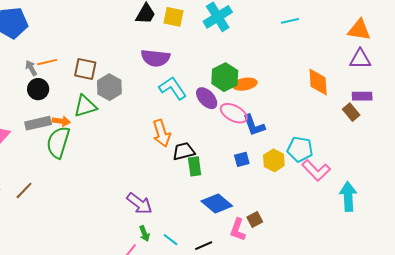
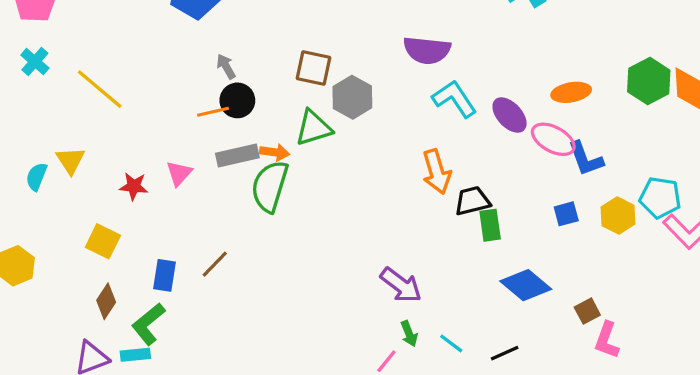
orange line: (47, 62) -> (213, 112), moved
green hexagon: (225, 77) -> (649, 81), moved
pink L-shape: (238, 230) -> (607, 340), moved

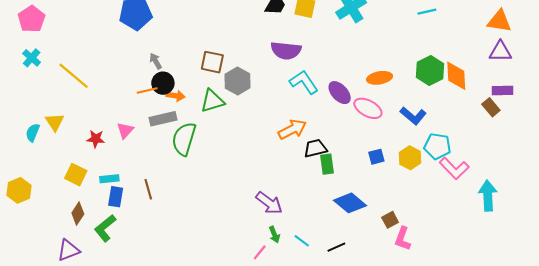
orange arrow: (275, 152) -> (176, 96), moved
blue L-shape: (586, 159) -> (413, 116), moved, turned -30
orange arrow: (437, 172) -> (292, 129), turned -100
brown line: (215, 264) -> (148, 189), turned -60
cyan rectangle: (135, 355) -> (109, 179), moved

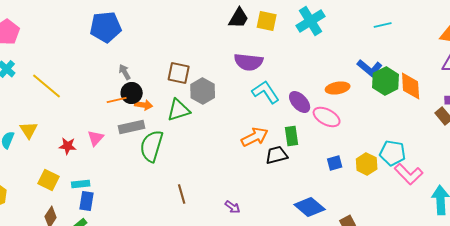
blue L-shape: (413, 116) -> (370, 68), moved
green rectangle: (327, 164) -> (292, 136), moved
brown line: (148, 189) -> (182, 194), moved
purple arrow: (269, 203) -> (233, 207), size x0.6

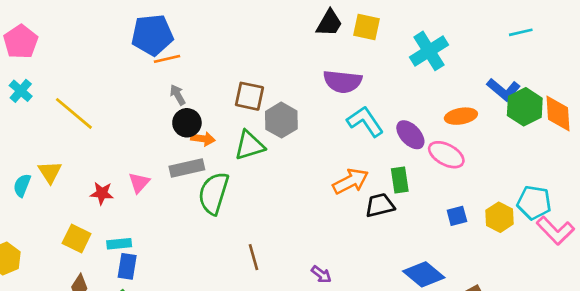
cyan cross: (311, 21) -> (429, 51), moved
orange line: (117, 100) -> (167, 59), moved

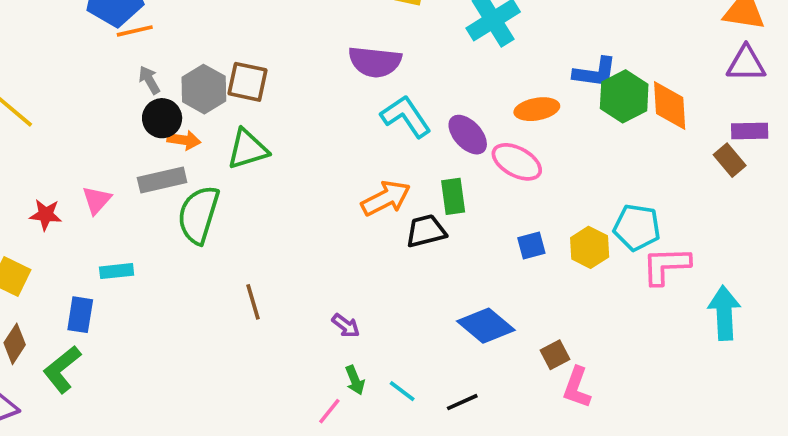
blue L-shape: (503, 90) -> (595, 73), turned -32
gray hexagon: (281, 120) -> (204, 89), moved
pink L-shape: (555, 231) -> (666, 266), turned 132
cyan rectangle: (119, 244) -> (117, 271), moved

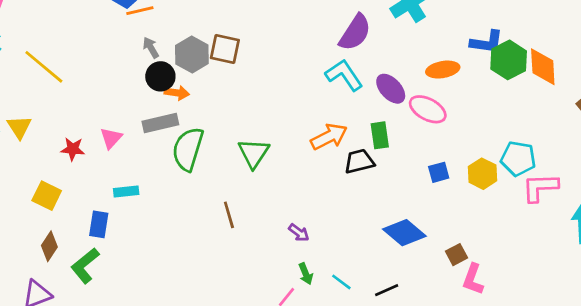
purple semicircle: (375, 62) -> (355, 33), moved, turned -63
green triangle: (248, 149) -> (254, 153), moved, turned -40

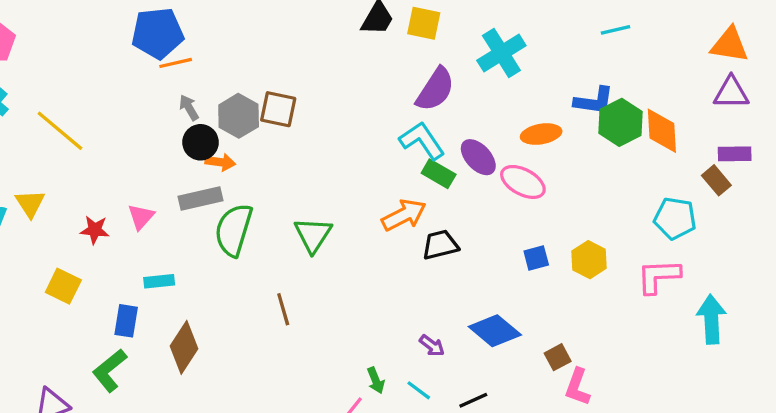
green rectangle: (380, 135) -> (439, 174), moved, turned -52
cyan pentagon: (518, 159) -> (675, 218), moved
purple arrow: (299, 233) -> (432, 346), moved
brown diamond: (49, 246) -> (184, 347), moved, size x1.4

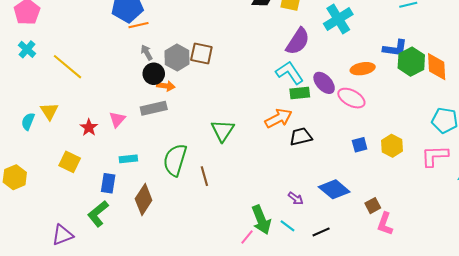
green rectangle: (439, 174) -> (300, 93), turned -36
red star: (95, 230) -> (89, 127), turned 30
green semicircle: (234, 230) -> (175, 160), moved
green arrow: (376, 380) -> (261, 220), size x1.8

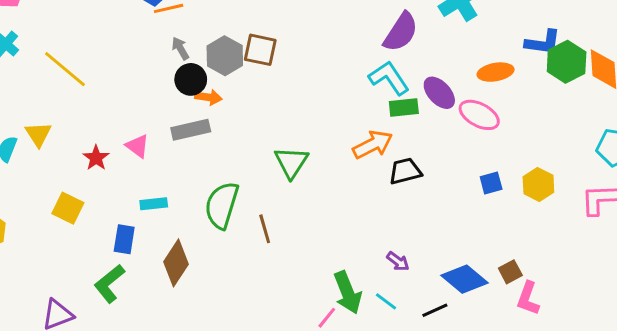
pink triangle: (117, 119) -> (137, 146), turned -36
blue diamond: (334, 189) -> (464, 279), moved

